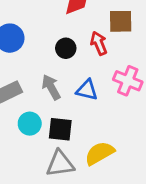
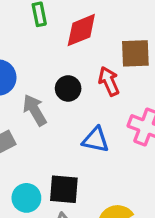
gray arrow: (51, 87) -> (35, 110), moved
cyan circle: (30, 124) -> (26, 198), moved

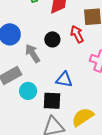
blue triangle: (96, 140) -> (64, 80), moved
cyan circle: (26, 198) -> (28, 91), moved

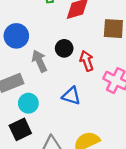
red arrow: (77, 34) -> (87, 61), moved
black square: (52, 101) -> (20, 129), moved, turned -36

